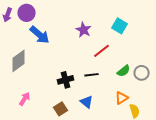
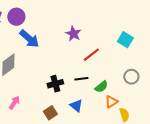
cyan square: (120, 26) -> (125, 40), moved
green semicircle: (124, 71) -> (101, 87), moved

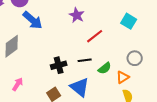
orange triangle: (111, 102) -> (123, 77), moved
blue triangle: (76, 106) -> (80, 87), size x1.5

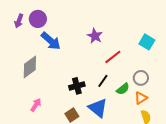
gray circle: (135, 58) -> (141, 78), moved
black line: (85, 60) -> (103, 81), turned -48

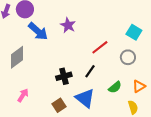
purple star: (95, 36) -> (68, 25), moved
gray circle: (141, 78) -> (128, 57), moved
green semicircle: (123, 89) -> (115, 87), moved
orange triangle: (141, 98) -> (139, 86), moved

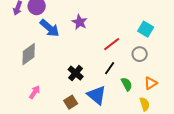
black line: (90, 71) -> (110, 68), moved
black cross: (64, 76) -> (76, 73), turned -35
green semicircle: (115, 87) -> (127, 84), turned -80

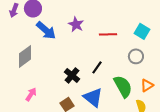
red line: (112, 44) -> (108, 34), moved, turned 36
black line: (110, 68) -> (97, 67), moved
green semicircle: (127, 84) -> (123, 86), size x1.6

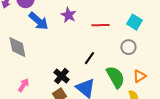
gray diamond: (25, 56) -> (17, 47), turned -65
black cross: (72, 75) -> (61, 76), moved

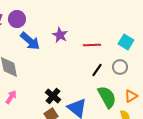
black line: (89, 58) -> (97, 70), moved
pink arrow: (23, 85) -> (11, 97), moved

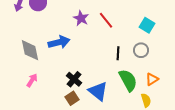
blue arrow: (30, 41) -> (59, 42), moved, turned -55
red line: (92, 45) -> (106, 20), moved, turned 54
black line: (97, 70) -> (118, 53), turned -32

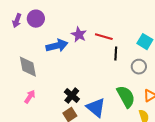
red line: (106, 20) -> (104, 37), turned -36
blue arrow: (59, 42) -> (57, 46), moved
black line: (118, 53) -> (116, 54), moved

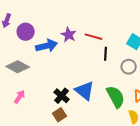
purple circle: (36, 19) -> (26, 32), moved
gray diamond: (28, 67) -> (18, 67), turned -50
blue triangle: (96, 108) -> (85, 91), moved

